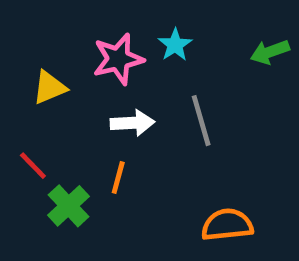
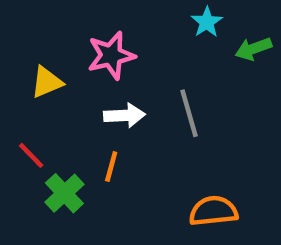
cyan star: (175, 45) -> (207, 22), moved

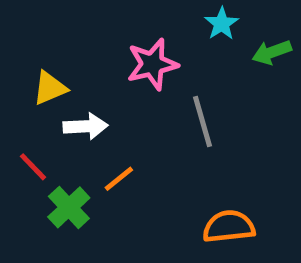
pink star: (111, 55) -> (152, 64), moved
white arrow: (124, 115) -> (86, 126), moved
orange line: (111, 167) -> (119, 179), turned 36

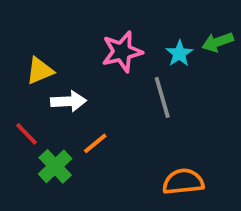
cyan star: (222, 24) -> (179, 54), moved

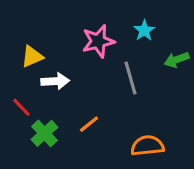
green arrow: (218, 42) -> (177, 60), moved
cyan star: (179, 54) -> (144, 30), moved
orange line: (95, 143) -> (89, 124), moved

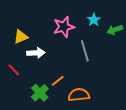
green arrow: (177, 60) -> (115, 30), moved
green cross: (44, 133) -> (40, 93), moved
orange semicircle: (147, 146) -> (79, 95), moved

